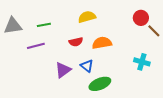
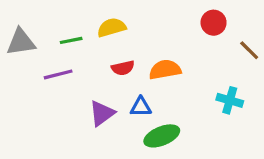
yellow semicircle: (87, 17) -> (112, 28), moved
red circle: (141, 18) -> (214, 23), moved
blue triangle: (87, 66) -> (141, 107), turned -40

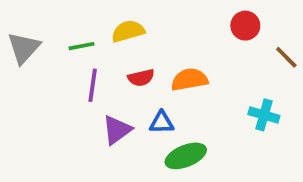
gray triangle: (21, 42) -> (24, 48), turned -40
purple line: (58, 74) -> (93, 85), moved, turned -68

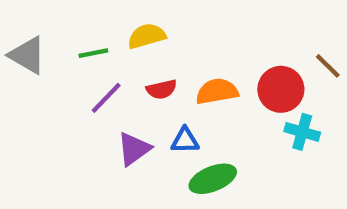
red circle: (245, 26) -> (281, 89), moved, size x1.4
gray triangle: (24, 48) -> (27, 55), turned -42
purple line: (93, 85) -> (106, 98), turned 36

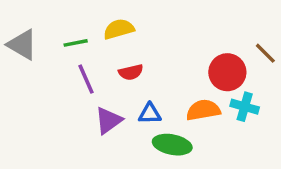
orange semicircle: (217, 91) -> (203, 110), moved
purple line: (106, 98) -> (86, 79), turned -68
green ellipse: (213, 179) -> (172, 145), turned 33

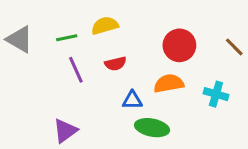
red circle: (227, 72) -> (179, 45), moved
orange semicircle: (203, 110) -> (169, 83), moved
purple triangle: (108, 120) -> (65, 131), moved

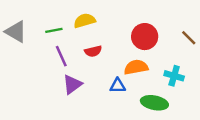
blue triangle: (132, 100) -> (118, 86), moved
green ellipse: (152, 128) -> (154, 103), moved
purple triangle: (65, 131) -> (72, 84), moved

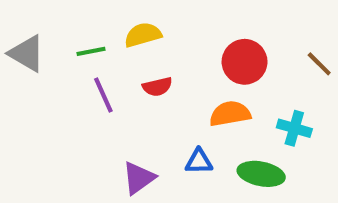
purple triangle: (72, 84) -> (139, 178), moved
blue triangle: (118, 86) -> (199, 161), moved

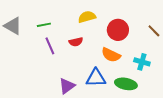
yellow semicircle: (143, 35) -> (87, 17), moved
orange semicircle: (230, 114) -> (111, 55), turned -144
blue triangle: (199, 161) -> (96, 78), size x1.5

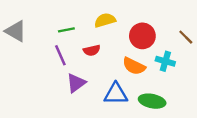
green line: (44, 25) -> (66, 30), moved
cyan cross: (142, 62) -> (165, 61), moved
purple triangle: (67, 86) -> (76, 83), moved

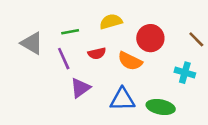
gray triangle: (16, 31) -> (32, 43), moved
cyan cross: (165, 61) -> (185, 73), moved
orange semicircle: (134, 66) -> (130, 61), moved

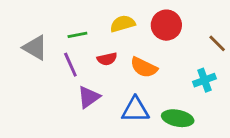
red circle: (150, 38) -> (166, 25), moved
cyan cross: (185, 73) -> (204, 80), turned -36

